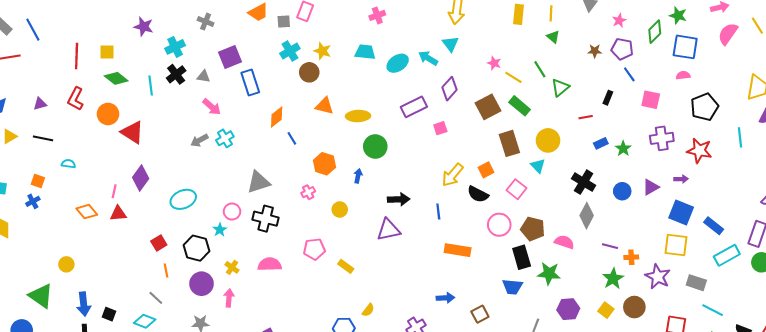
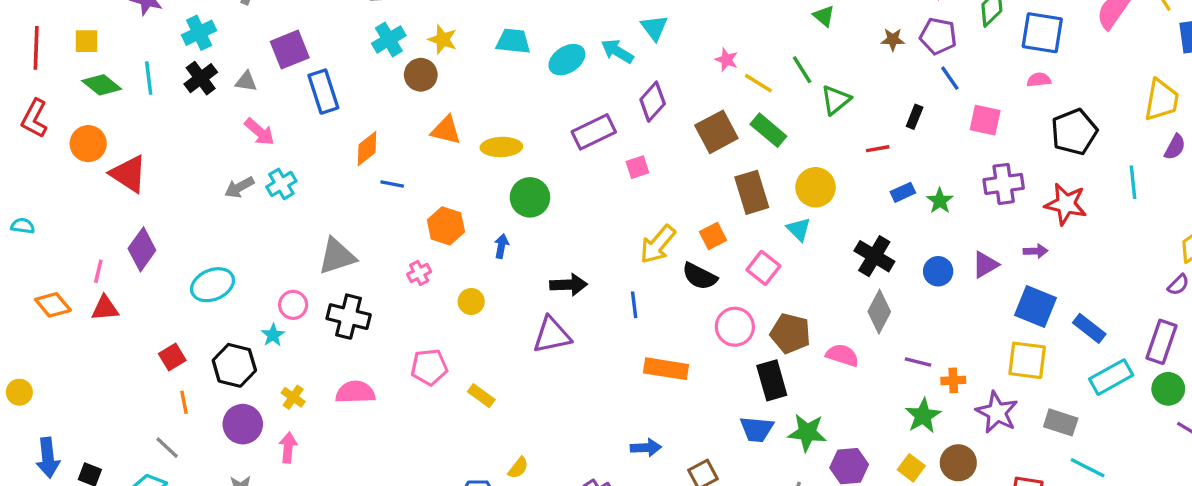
cyan line: (151, 86) -> (149, 78), moved
blue line: (292, 138) -> (392, 184), turned -48
green star: (549, 274) -> (807, 433), moved

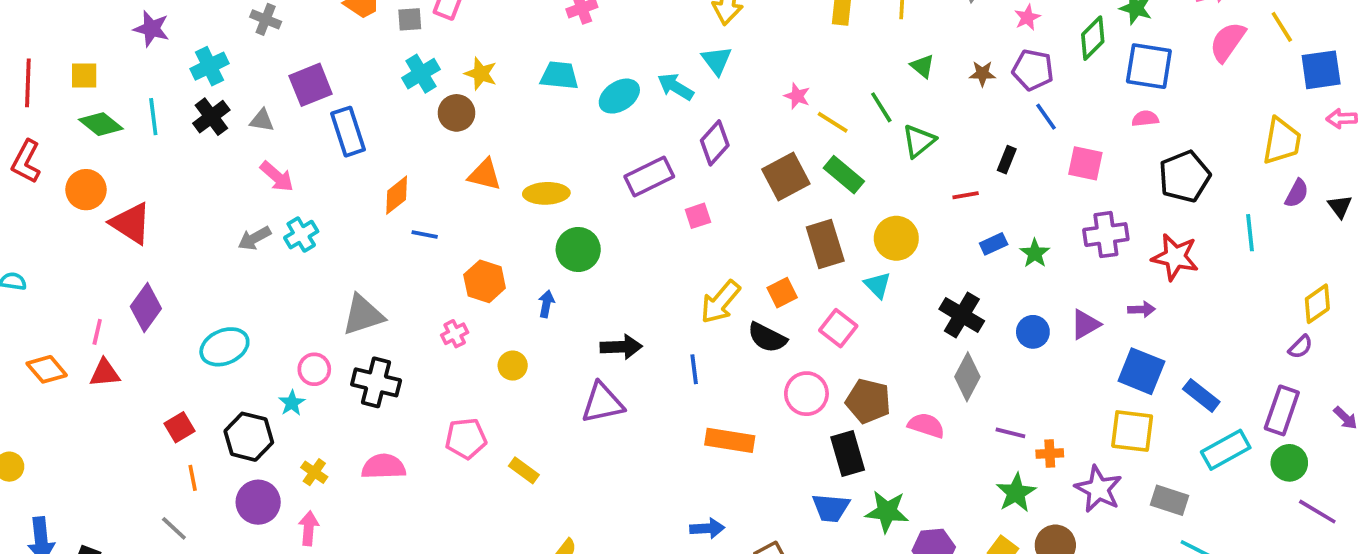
green triangle: (824, 16) -> (922, 66), moved

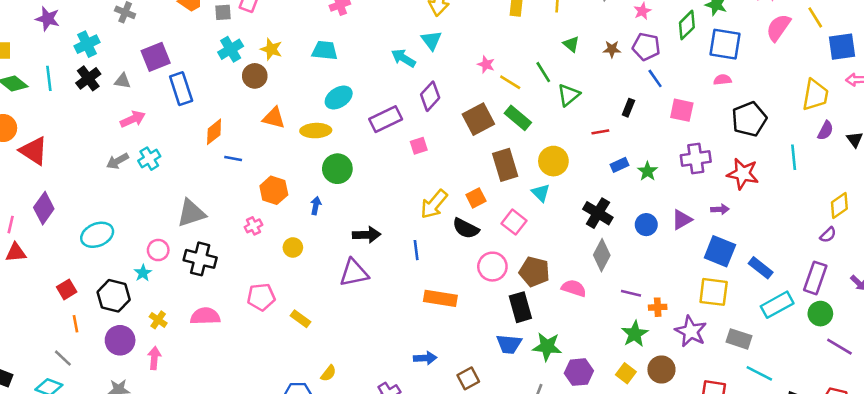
cyan ellipse: (619, 96) -> (339, 98), moved
pink arrow: (277, 177) -> (133, 119), turned -65

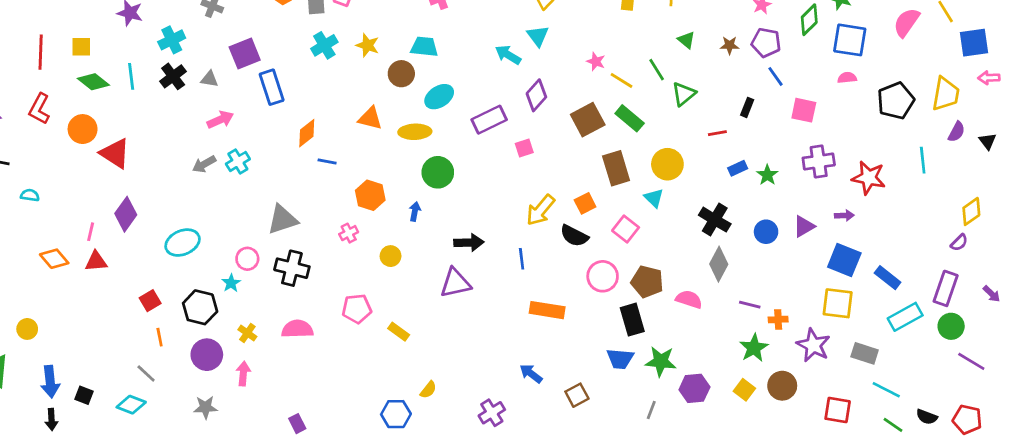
brown circle: (255, 76) -> (401, 74), moved
black pentagon: (749, 119) -> (896, 101), moved
blue arrow: (425, 358) -> (531, 374), turned -140

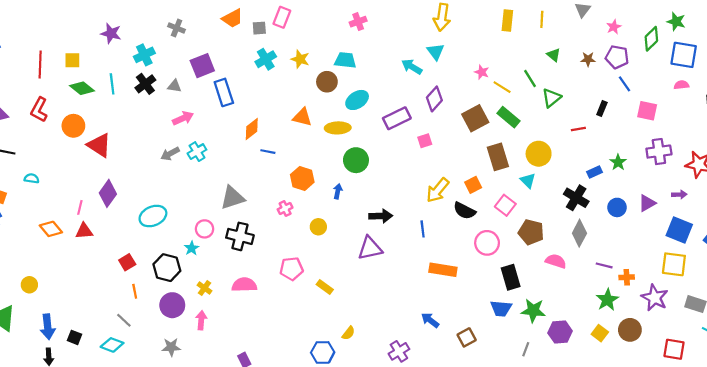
blue rectangle: (738, 168) -> (594, 172), moved
brown pentagon: (647, 282) -> (531, 232), moved

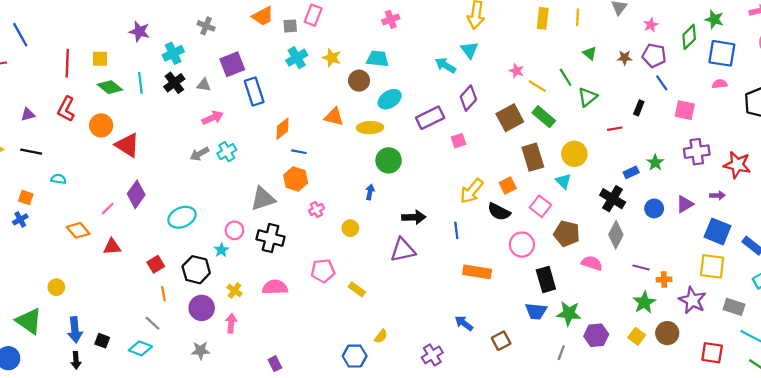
orange hexagon: (302, 178) -> (296, 179), moved
pink line: (80, 207) -> (108, 208), turned 32
red triangle: (84, 231) -> (112, 247), moved

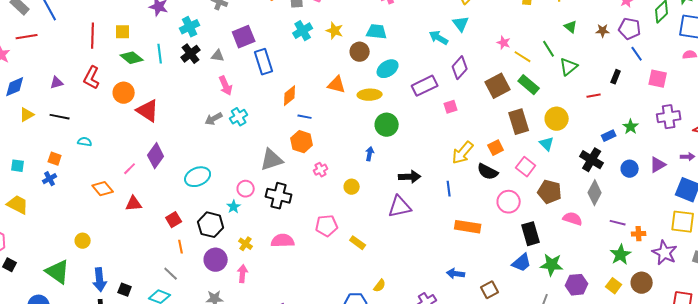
pink arrow: (213, 118) -> (226, 86), turned 90
blue trapezoid: (536, 311) -> (522, 263), turned -45
blue arrow: (464, 323) -> (456, 274), turned -30

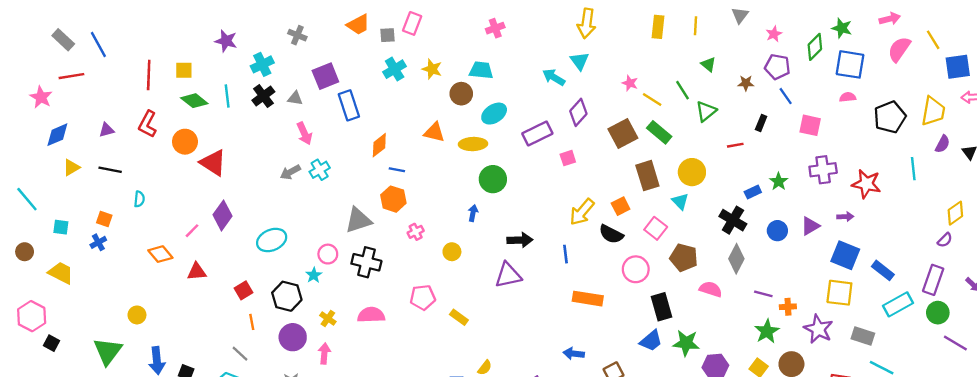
brown star: (603, 31) -> (746, 83), moved
cyan semicircle: (85, 142) -> (139, 199), turned 88
green triangle: (58, 272) -> (108, 351), turned 32

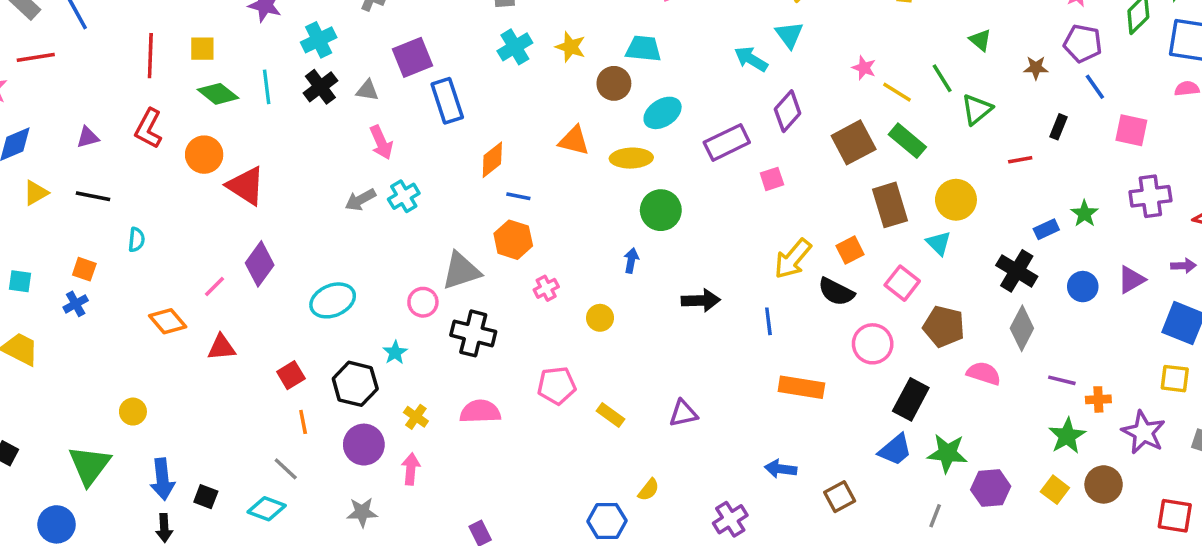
pink circle: (328, 254) -> (423, 302), moved
purple triangle: (508, 275) -> (683, 413), moved, size x0.7
yellow square: (839, 293) -> (1175, 379), size x0.7
black rectangle: (661, 307) -> (911, 399), turned 44

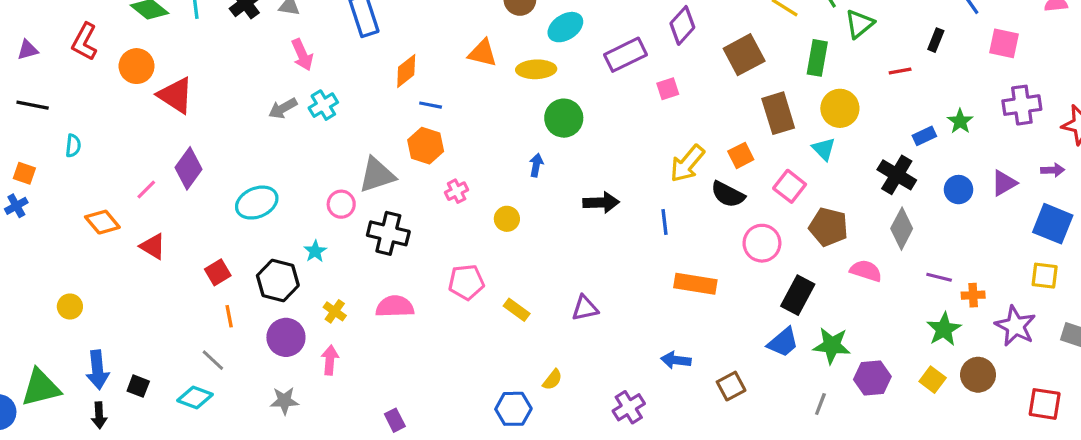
green rectangle: (907, 141) -> (817, 58), moved, turned 60
red triangle: (221, 347) -> (153, 246), turned 36
green triangle: (90, 465) -> (41, 388), moved, turned 39

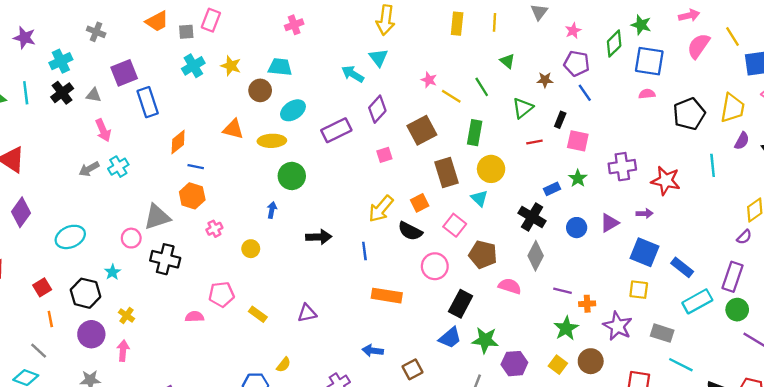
green triangle: (859, 24) -> (523, 108), moved
pink square: (1004, 43) -> (578, 141), moved
pink square: (668, 89) -> (384, 155), moved
pink semicircle: (395, 307) -> (194, 317), moved, size x0.7

